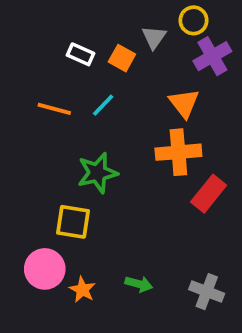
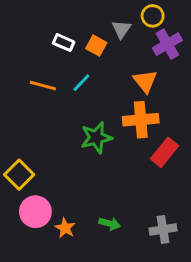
green star: (97, 173) -> (96, 138), moved
yellow square: (73, 222) -> (19, 175), moved, turned 36
gray cross: (207, 292) -> (163, 229), turned -30

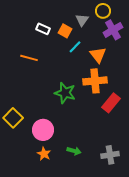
cyan line: (81, 83) -> (75, 47), moved
green star: (96, 138) -> (65, 93), turned 30
pink circle: (35, 212) -> (43, 130), moved

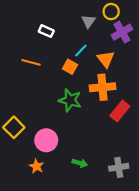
orange square: (65, 31) -> (70, 67), moved
orange star: (44, 154) -> (37, 166), moved

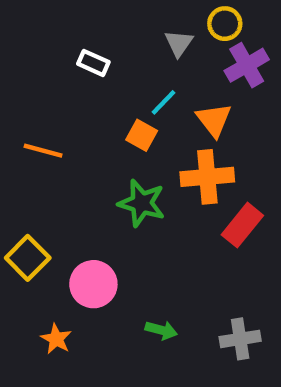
orange line: (31, 62) -> (43, 151), moved
orange star: (37, 166) -> (56, 339), moved

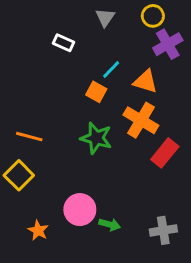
gray triangle: (179, 43) -> (105, 17), moved
orange triangle: (214, 120) -> (145, 81), turned -35
orange line: (43, 151) -> (29, 137), moved
orange cross: (207, 177) -> (141, 120), turned 36
pink circle: (93, 284) -> (80, 210), moved

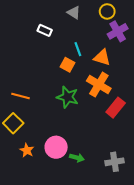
gray triangle: (105, 17) -> (74, 13), turned -32
cyan line: (111, 70) -> (78, 49), turned -64
orange star: (38, 230) -> (27, 150), moved

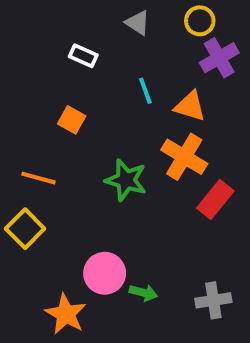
orange square: (68, 65) -> (72, 120), moved
orange star: (27, 150) -> (66, 314), moved, size x1.5

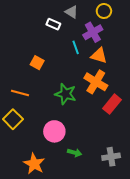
white rectangle: (83, 56) -> (53, 24), moved
purple cross: (219, 58) -> (93, 32), moved
pink circle: (105, 273) -> (54, 131), moved

